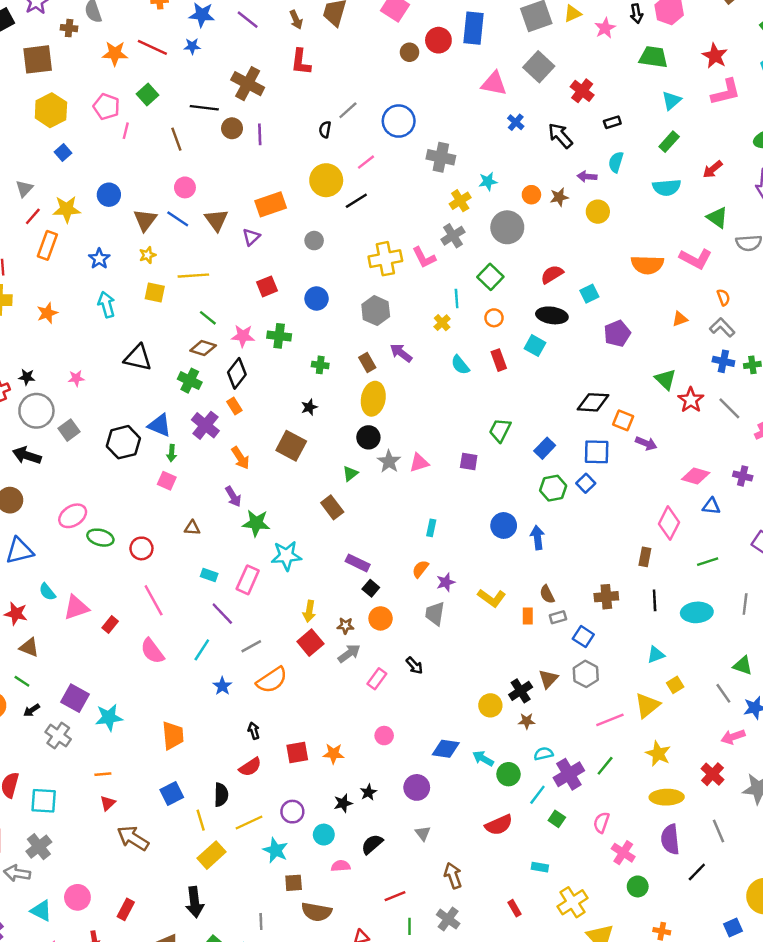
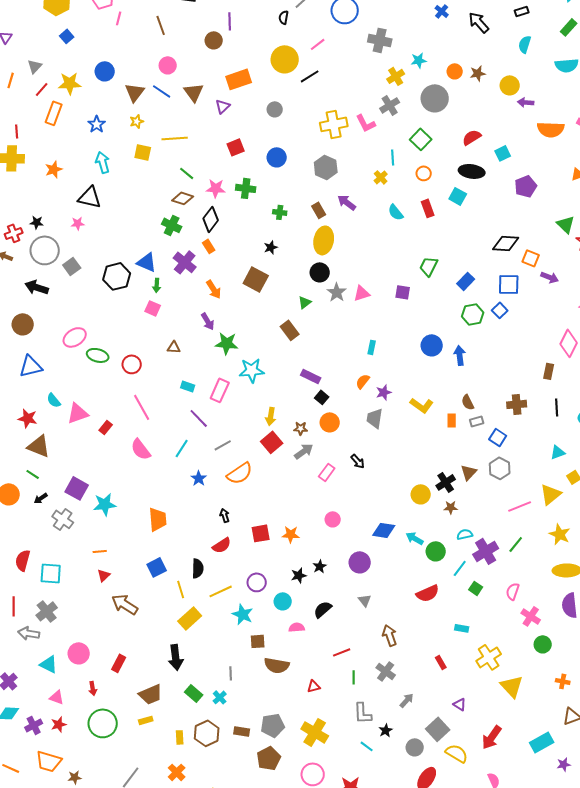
brown circle: (232, 128) -> (214, 40), moved
purple arrow: (587, 177) -> (526, 102), moved
black triangle: (138, 358) -> (90, 197), moved
brown triangle: (29, 647) -> (39, 446), size x1.4

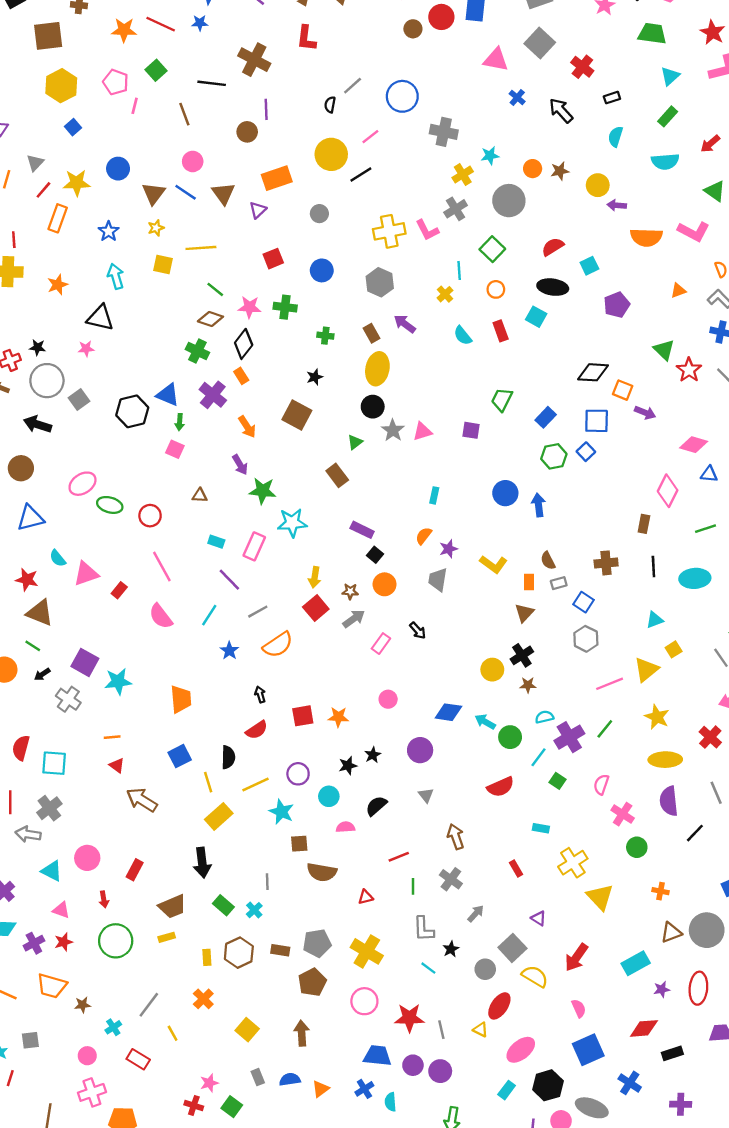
brown triangle: (469, 472) -> (524, 613), moved
red triangle: (104, 575) -> (117, 766), turned -40

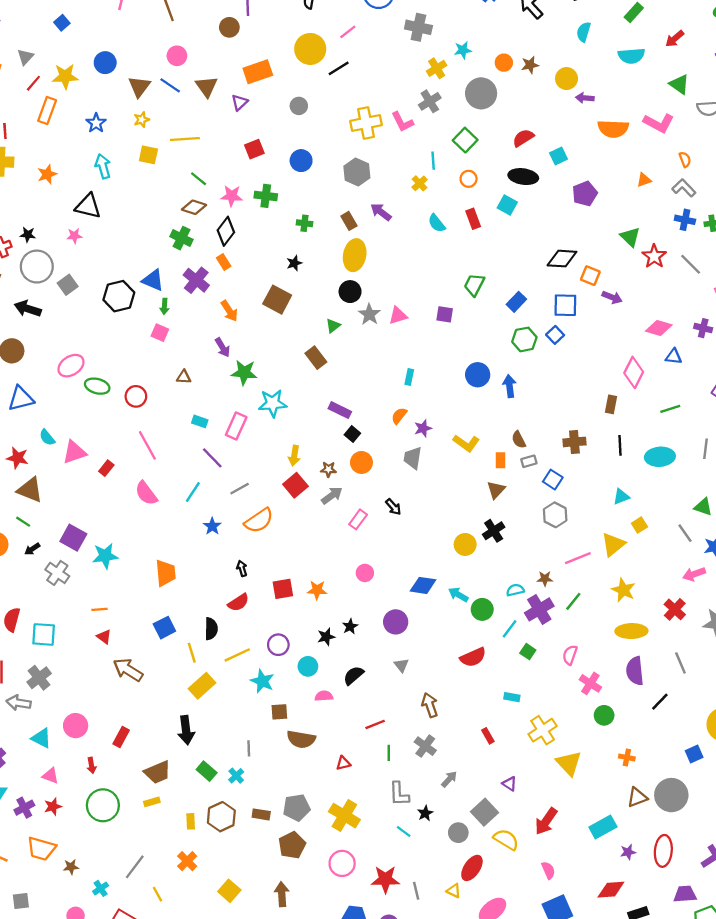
brown star: (528, 685) -> (545, 579), moved

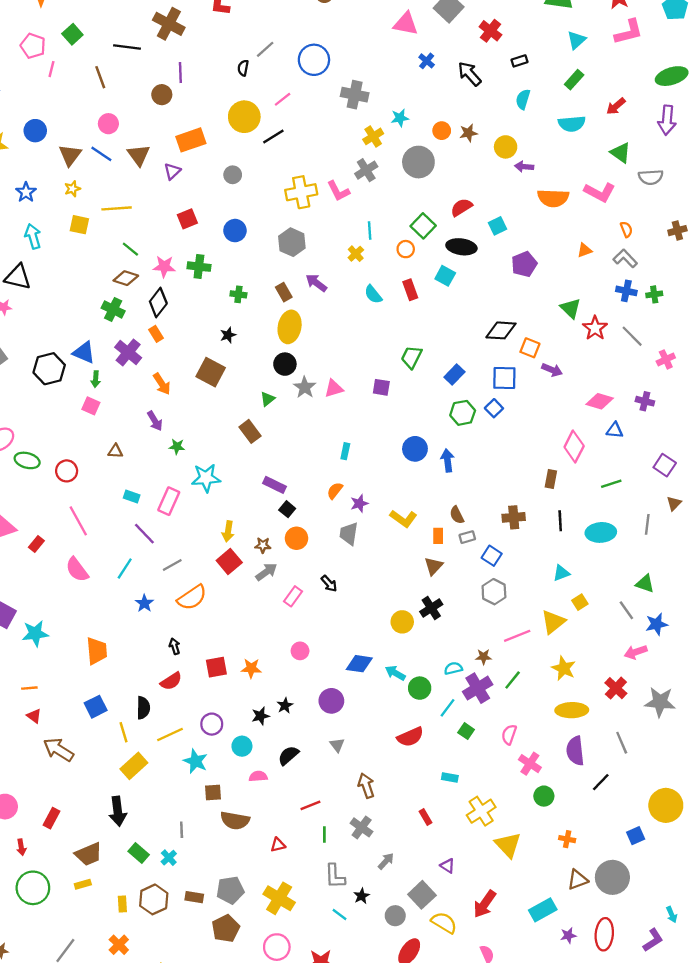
green square: (465, 140) -> (423, 226), moved
green star: (244, 372) -> (177, 447), size x0.6

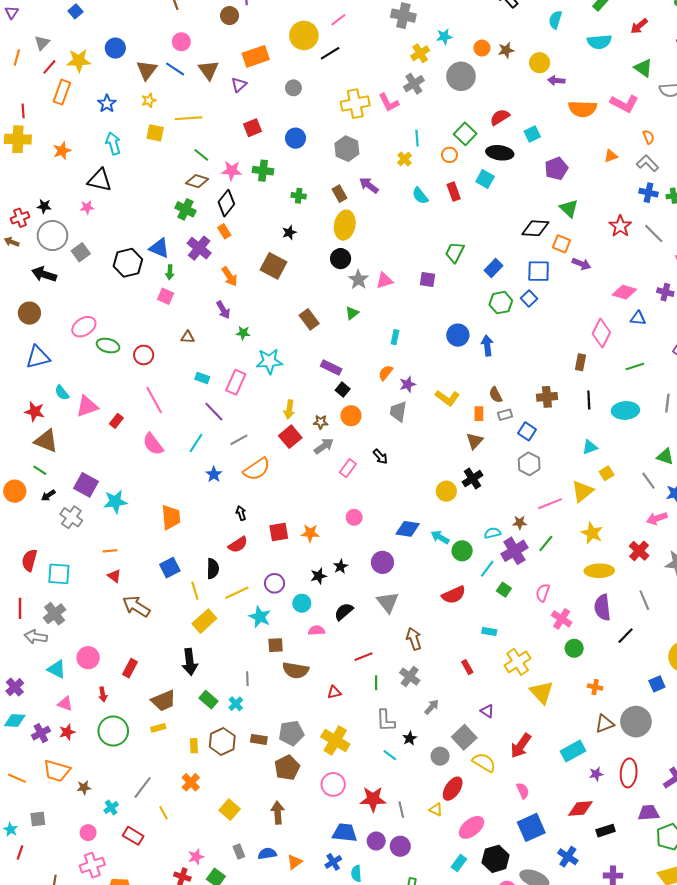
green triangle: (571, 308) -> (569, 208), moved
green triangle: (267, 399) -> (352, 313), moved
gray triangle: (337, 745) -> (388, 602), size x1.6

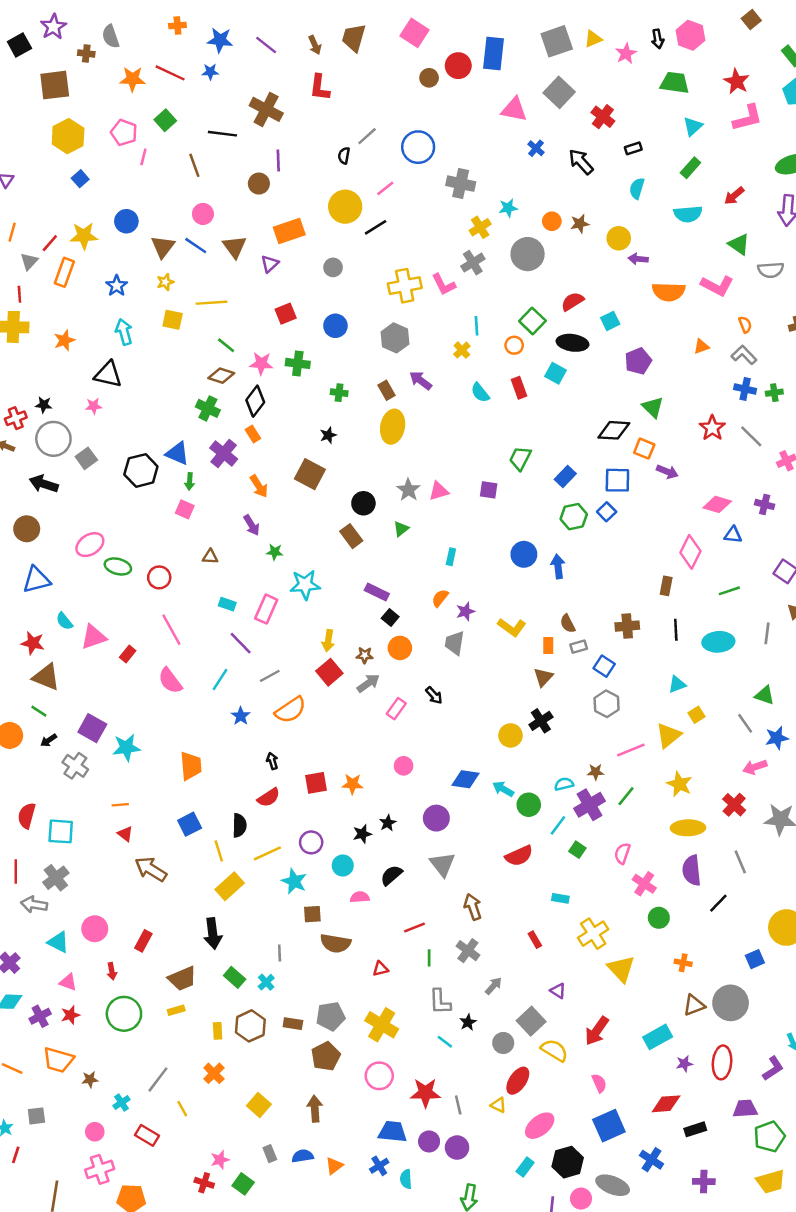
gray triangle: (42, 43) -> (29, 261), moved
black circle: (341, 259) -> (363, 503), moved

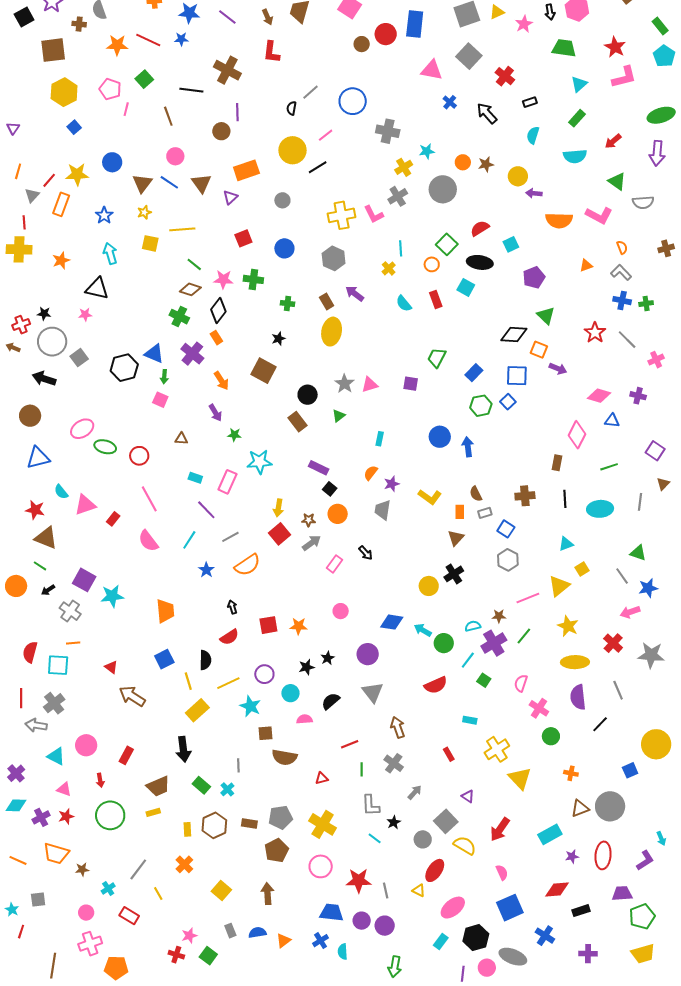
orange line: (120, 805) -> (73, 643), moved

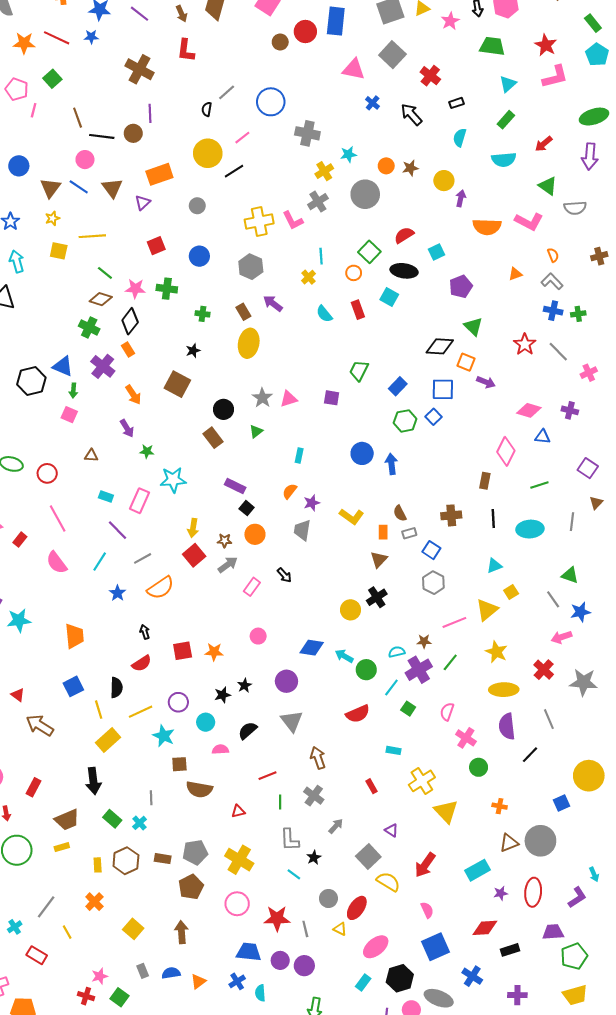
black line: (191, 90) -> (102, 136), moved
purple arrow: (534, 193) -> (461, 198), turned 98
gray circle: (423, 839) -> (328, 898), moved

